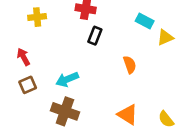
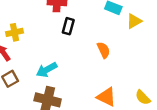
yellow cross: (37, 17) -> (15, 32), moved

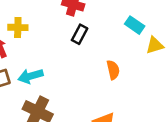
cyan arrow: (47, 70) -> (31, 76), moved

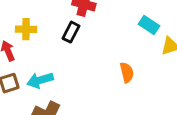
black rectangle: (80, 34) -> (71, 32), moved

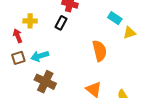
orange semicircle: (127, 72) -> (100, 51), size x1.5

